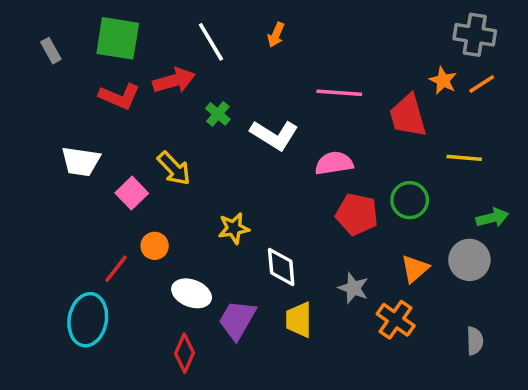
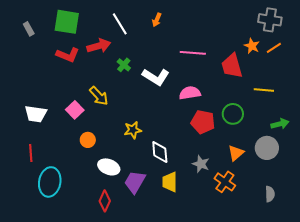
white trapezoid: (81, 161) -> (36, 114), moved
red line: (116, 269) -> (31, 153), moved, turned -42

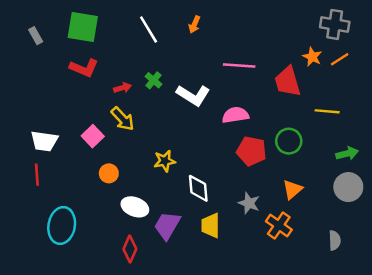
red arrow: (99, 46) -> (122, 88), moved, size x0.6
gray circle: (267, 148) -> (348, 187), moved
red line: (31, 153) -> (37, 175), moved

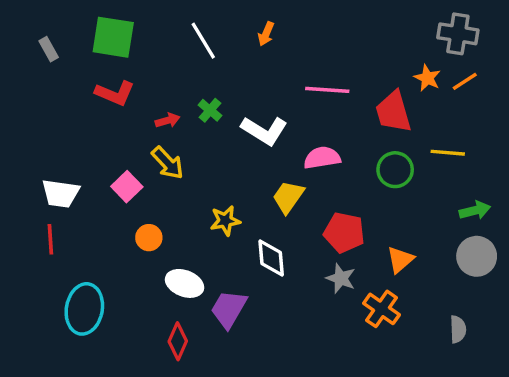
green circle: (289, 141) -> (395, 170), moved
red pentagon: (252, 151) -> (344, 233), moved
yellow trapezoid: (211, 225) -> (288, 197), moved, turned 35

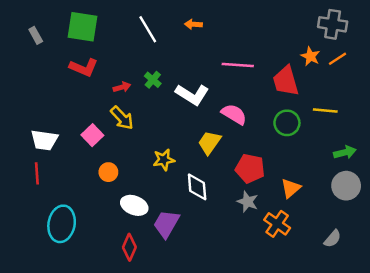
orange arrow: (266, 34) -> (193, 24), turned 70
pink semicircle: (322, 158) -> (234, 114), turned 40
gray semicircle: (458, 329) -> (333, 239), turned 42

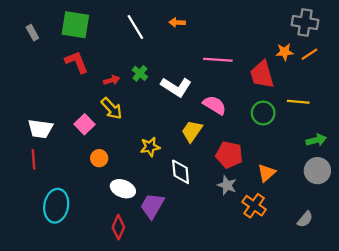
orange star: (310, 56) -> (285, 52), turned -30
red L-shape: (84, 67) -> (77, 62), turned -135

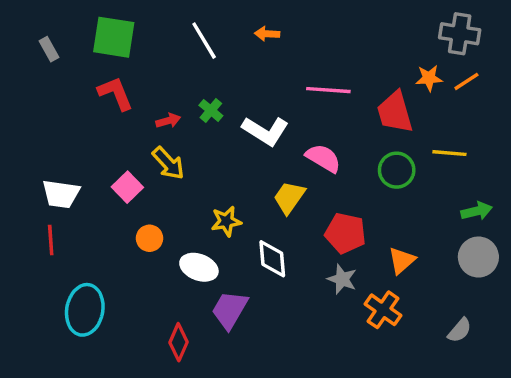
white ellipse: (123, 189) -> (199, 267), moved

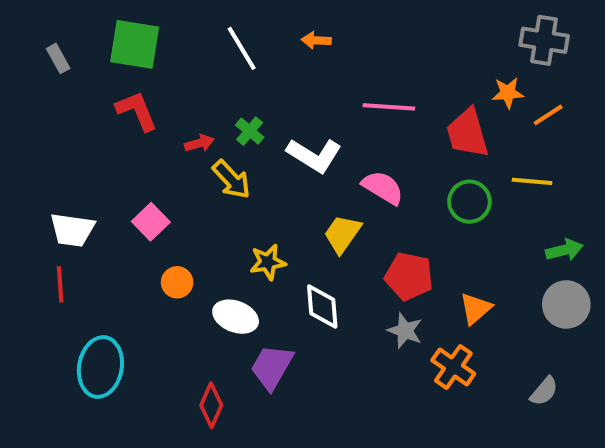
orange line: (466, 81) -> (548, 115), moved
yellow arrow: (168, 163) -> (232, 179), moved

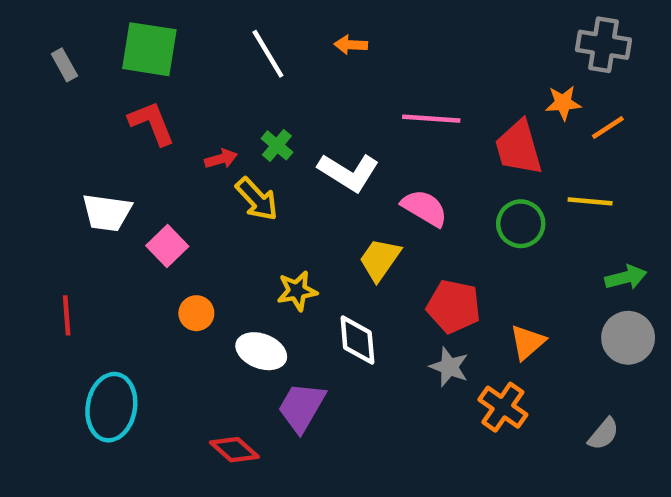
white trapezoid: (72, 230) -> (107, 213), moved
red diamond: (211, 405) -> (234, 450), turned -72

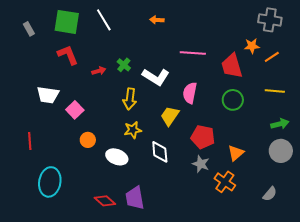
white line: (268, 54) -> (104, 20), moved
yellow arrow: (257, 199) -> (130, 99), moved, turned 50
yellow line: (590, 201) -> (275, 91), moved
pink semicircle: (425, 208) -> (190, 93), turned -110
purple trapezoid: (301, 407) -> (135, 198), moved, turned -40

